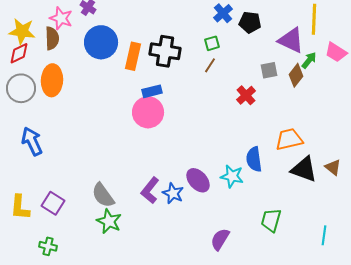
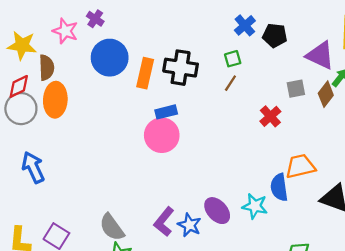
brown semicircle: (52, 38) -> (46, 68), moved
red diamond: (19, 53) -> (19, 86), moved
orange trapezoid: (289, 139) -> (300, 166), moved

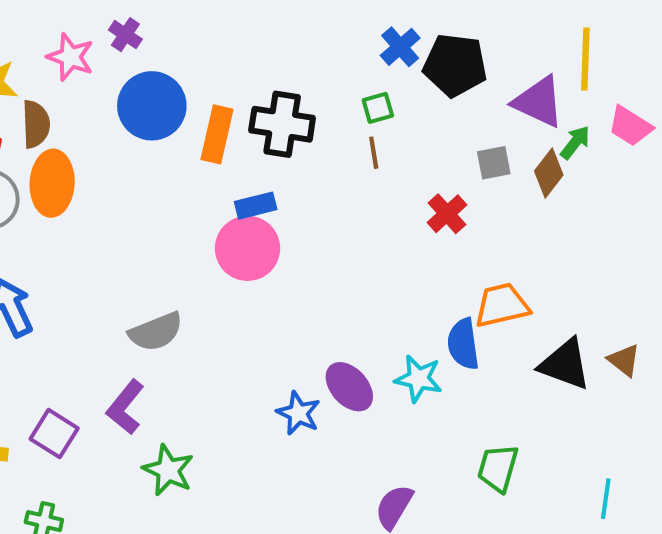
black pentagon: (275, 35) -> (455, 65), size x1.4
brown line: (230, 83) -> (374, 153), turned -42
purple L-shape: (164, 222) -> (125, 407), moved
gray semicircle: (112, 227) -> (156, 332), moved, turned -76

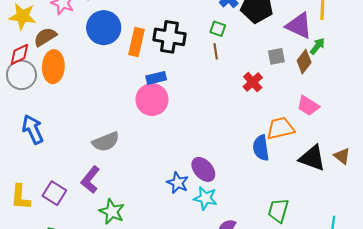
green square: (378, 108) -> (218, 29), turned 35
brown semicircle: (36, 124) -> (45, 37), turned -120
pink trapezoid: (630, 126) -> (308, 106), moved
cyan star: (418, 379) -> (205, 198), moved

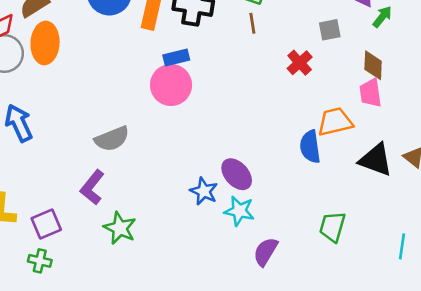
brown diamond: (304, 62) -> (373, 65), moved, turned -35
pink trapezoid: (308, 106) -> (370, 93), turned 50
purple square: (54, 193) -> (46, 224), moved, turned 35

